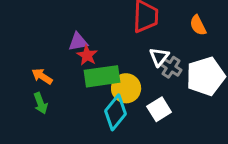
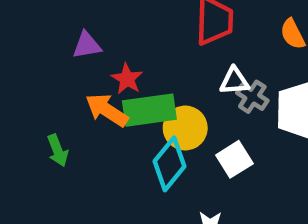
purple triangle: (78, 42) -> (87, 45), moved
white triangle: (159, 57) -> (234, 81), turned 48
orange arrow: (42, 76) -> (107, 110), moved, size x1.4

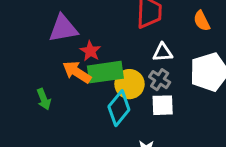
purple triangle: (87, 45) -> (63, 28), size x1.5
gray cross: (252, 97) -> (160, 80), moved
white square: (234, 159) -> (163, 105), turned 30

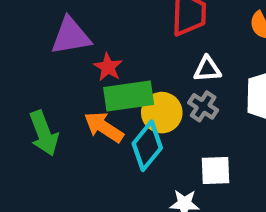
orange arrow: (77, 72) -> (104, 127), moved
green arrow: (44, 99) -> (44, 133), size x1.5
white square: (163, 105) -> (216, 171), moved

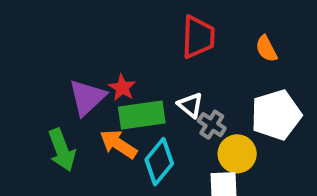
purple triangle: (71, 36) -> (87, 97), moved, turned -33
white triangle: (207, 69) -> (190, 105), moved, turned 44
yellow circle: (162, 113) -> (237, 154), moved

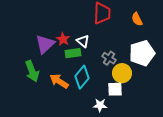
white triangle: (190, 105) -> (83, 41), moved
green rectangle: (142, 115) -> (73, 53), size x0.7
orange arrow: (118, 144) -> (59, 81), moved

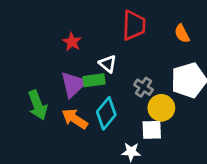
red star: (63, 39) -> (72, 42), moved
purple triangle: (45, 44) -> (73, 84), moved

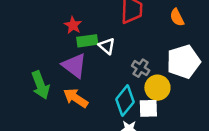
green rectangle: (94, 80) -> (87, 41), moved
purple triangle: (73, 84) -> (74, 66), turned -40
cyan diamond: (106, 113) -> (125, 101), moved

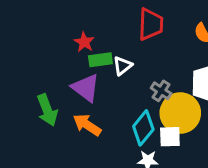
white triangle: (107, 46) -> (123, 66), turned 42
yellow circle: (157, 88) -> (180, 113), size x1.4

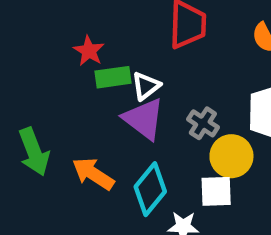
purple triangle: (86, 88) -> (144, 119), moved
yellow circle: (180, 113) -> (231, 156), size x0.7
cyan diamond: (143, 128) -> (150, 189), moved

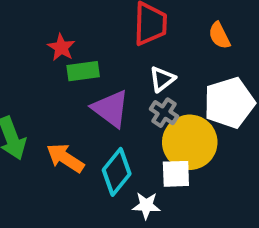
white triangle: (146, 86) -> (162, 79), moved
yellow circle: (231, 156) -> (190, 142), size x1.4

